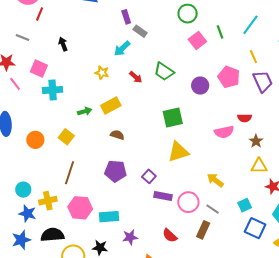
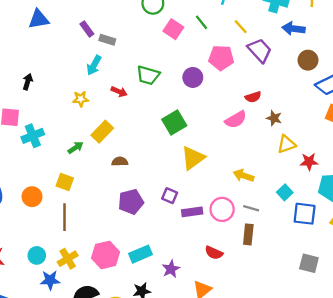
green line: (220, 32) -> (201, 22), moved
black arrow: (63, 44) -> (28, 82), turned 56
brown line: (70, 173) -> (64, 217), moved

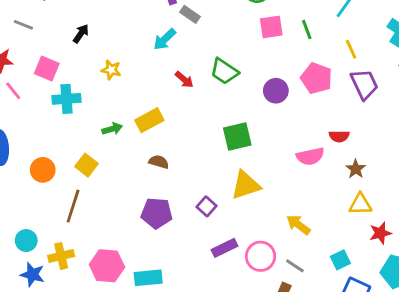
pink square: (173, 29) -> (271, 27), turned 30
yellow star: (81, 99) -> (111, 70), moved
red star: (309, 162) -> (380, 233), turned -30
purple square: (170, 196) -> (206, 206), moved
purple rectangle: (192, 212) -> (225, 248), turned -36

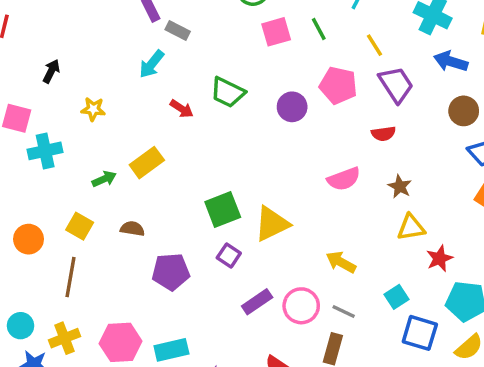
green square: (237, 136) -> (223, 210), moved
red semicircle: (339, 136) -> (383, 134), moved
brown semicircle: (159, 162) -> (132, 229), moved

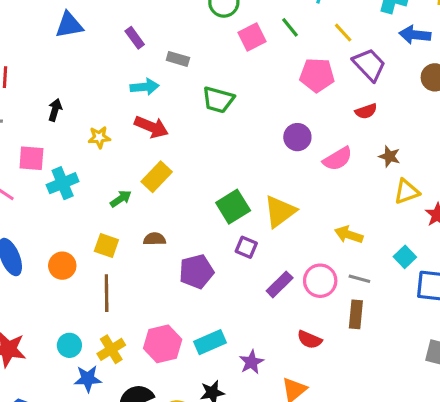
gray rectangle: (178, 30) -> (178, 59), moved
cyan arrow: (152, 64) -> (145, 87), turned -124
purple circle: (292, 107) -> (297, 137), moved
red arrow: (182, 109) -> (151, 127), moved, size x1.5

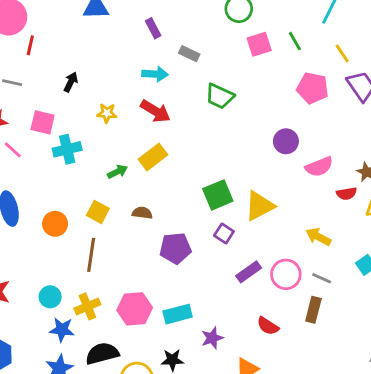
red semicircle: (366, 111) -> (347, 194), moved

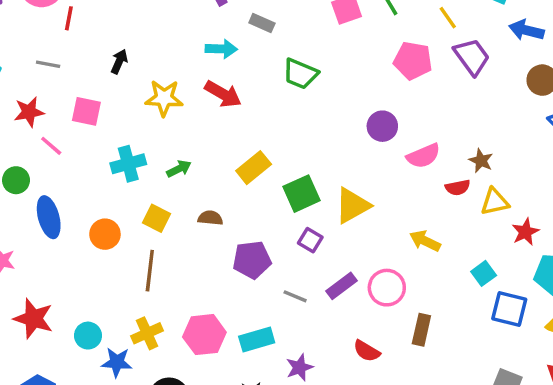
yellow star: (107, 113) -> (164, 98), size x1.5
cyan cross: (67, 149) -> (128, 164), moved
yellow rectangle: (153, 157) -> (254, 168), moved
gray line: (322, 278) -> (295, 296), moved
cyan circle: (50, 297) -> (88, 336), moved

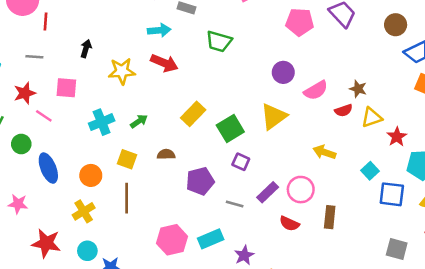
yellow triangle: (352, 206) -> (274, 116), moved
yellow cross: (147, 333) -> (84, 211), moved
red semicircle: (367, 351) -> (289, 224), moved

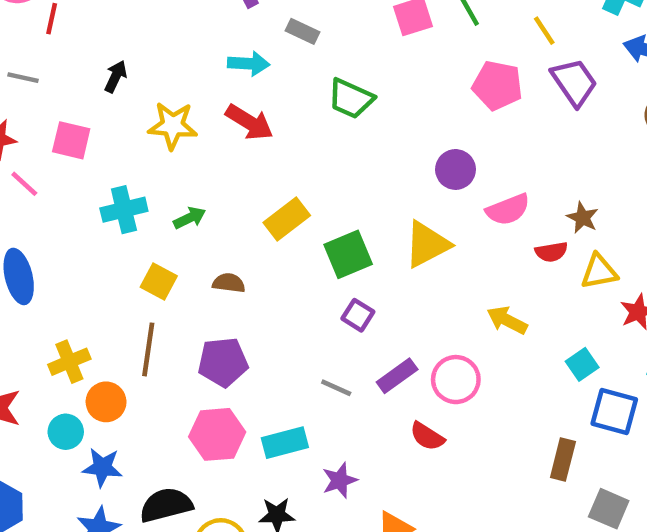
orange circle: (91, 175) -> (106, 402), moved
purple pentagon: (200, 181) -> (223, 362), moved
brown rectangle: (330, 217) -> (563, 460), moved

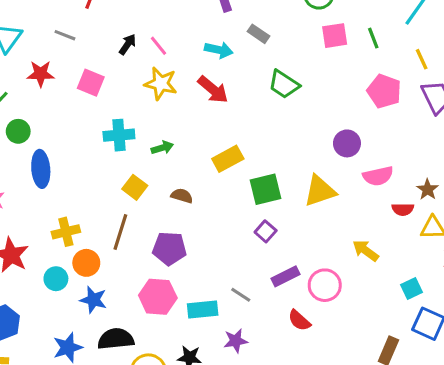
pink line: (24, 184) -> (159, 46), moved
gray line: (336, 388) -> (241, 295), moved
blue star: (102, 467) -> (93, 300), moved

